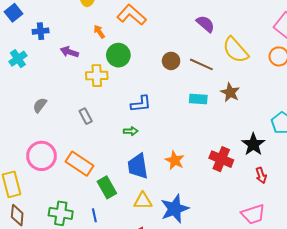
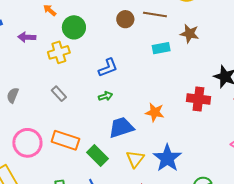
blue trapezoid: (138, 166) -> (121, 127), turned 96
yellow triangle: (143, 201) -> (135, 159), turned -36

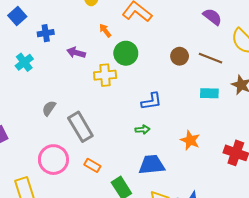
gray rectangle: (59, 94) -> (80, 127), moved, size x1.8
orange star: (155, 112) -> (190, 140), moved
orange rectangle: (65, 140) -> (92, 165), size x0.6

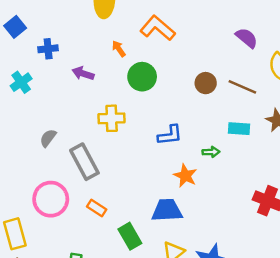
yellow cross: (105, 75) -> (112, 118), moved
green arrow: (142, 130) -> (211, 152), moved
orange star: (190, 140) -> (185, 176), moved

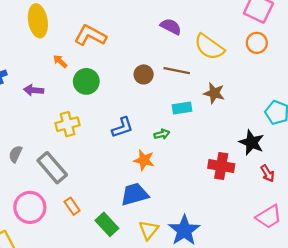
orange rectangle: (97, 208) -> (72, 206), turned 35

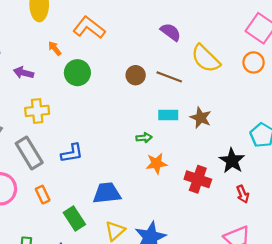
brown star: (214, 93) -> (201, 118), moved
yellow cross: (68, 124) -> (37, 111), moved
blue L-shape: (122, 127) -> (72, 153), moved
orange star: (144, 160) -> (156, 163), moved, turned -30

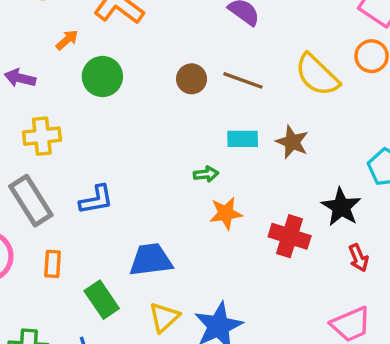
orange arrow: (55, 48) -> (67, 40), turned 88
yellow semicircle: (206, 58) -> (317, 75), moved
orange rectangle: (43, 195) -> (53, 264), turned 30

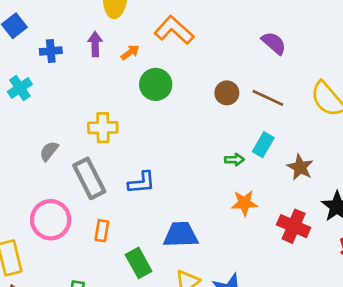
purple arrow: (20, 78) -> (95, 44), moved, turned 70
cyan rectangle: (243, 139) -> (263, 145), turned -65
brown star: (292, 142) -> (300, 167), moved
green arrow: (206, 174) -> (234, 160), moved

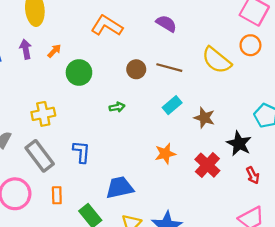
orange L-shape: (174, 30) -> (107, 26), moved
cyan rectangle: (263, 145) -> (172, 105), turned 30
green arrow: (234, 160) -> (117, 107), moved
blue L-shape: (142, 183) -> (81, 152), turned -70
red cross: (294, 226) -> (207, 165), turned 30

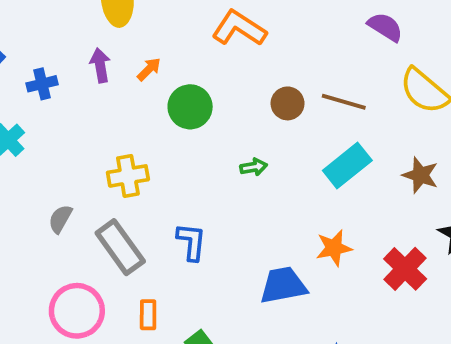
purple semicircle: (166, 24) -> (385, 27), moved
cyan rectangle: (172, 105) -> (347, 166), size x1.4
brown star: (204, 118) -> (420, 175), moved
blue trapezoid: (120, 188) -> (283, 285), moved

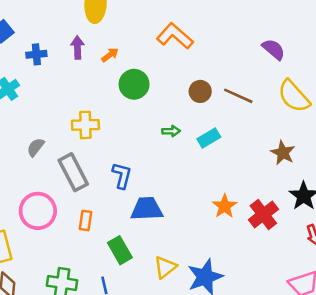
cyan rectangle: (347, 166) -> (209, 138), moved, size x0.7
orange star: (334, 248) -> (225, 206), moved, turned -30
blue trapezoid: (283, 285) -> (147, 209), moved

